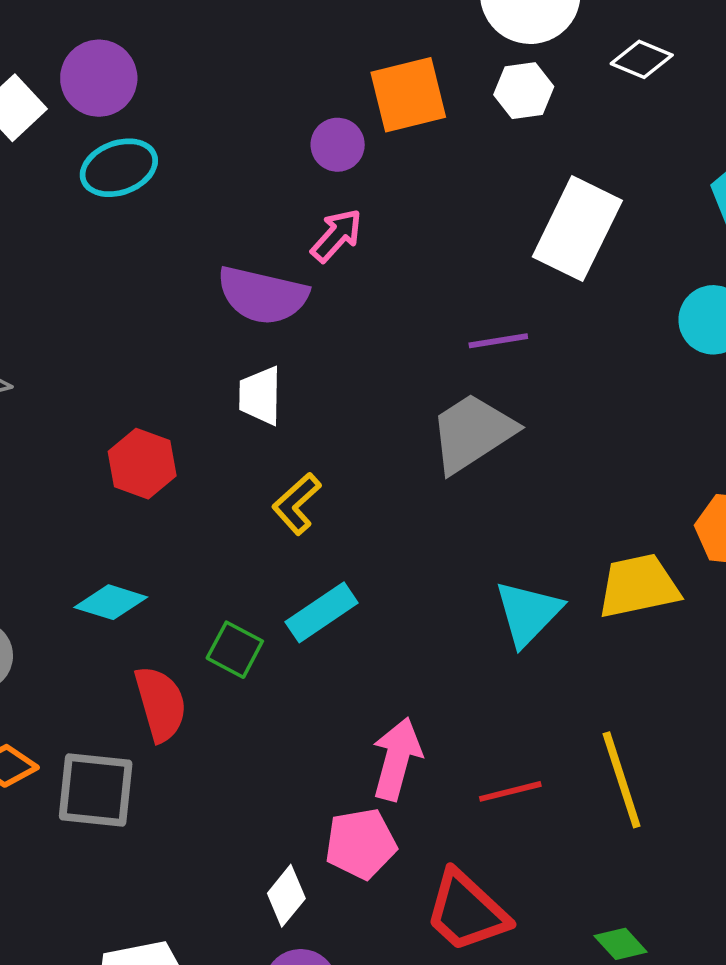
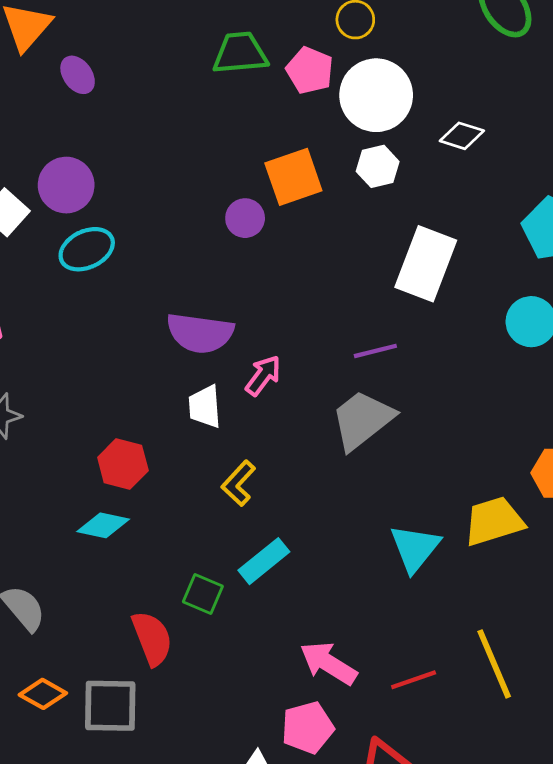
pink arrow: (337, 235) -> (263, 375), moved
cyan diamond: (111, 602) -> (103, 525), moved
pink arrow: (397, 759) -> (328, 663), turned -68

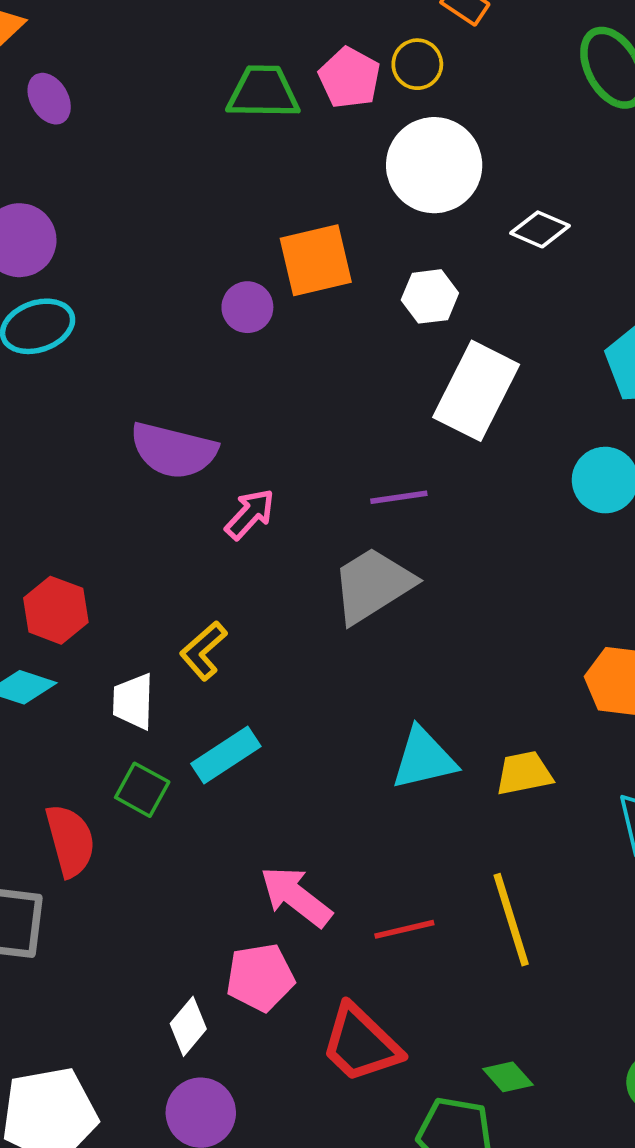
pink pentagon: (310, 70) -> (349, 78), moved
white hexagon: (378, 166) -> (430, 296), moved
white trapezoid: (205, 407) -> (133, 701), moved
yellow trapezoid: (494, 521) -> (524, 773), moved, size x0.7
cyan triangle: (415, 548) -> (424, 759), turned 32

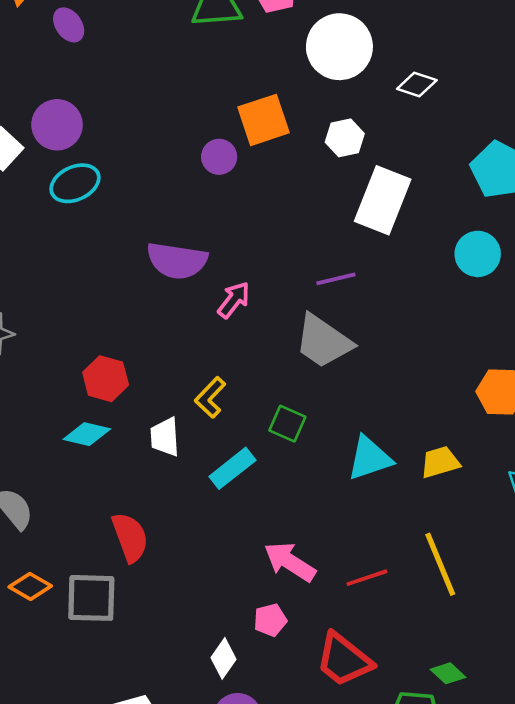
gray trapezoid: (373, 585) -> (323, 341), turned -108
green square: (142, 790) -> (287, 424), moved
pink pentagon: (260, 977) -> (270, 620), size x0.7

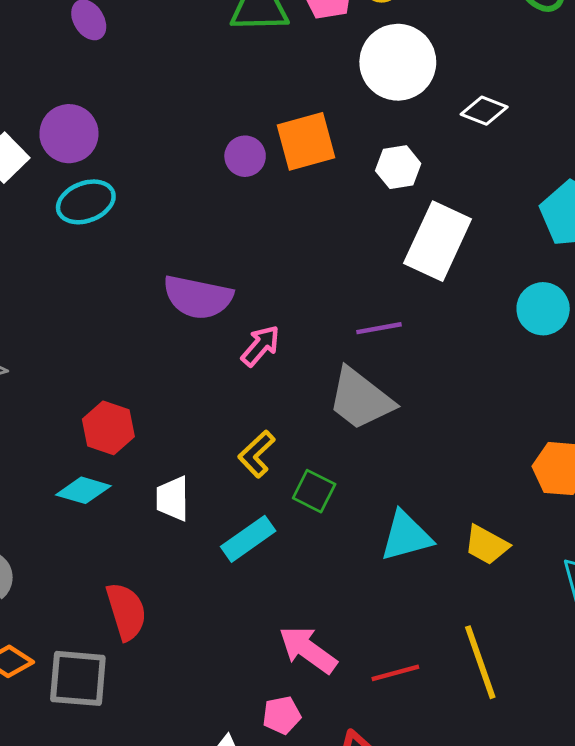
purple circle: (219, 157) -> (245, 156), moved
yellow L-shape: (210, 397) -> (257, 454), moved
yellow trapezoid: (440, 462) -> (486, 545), turned -138

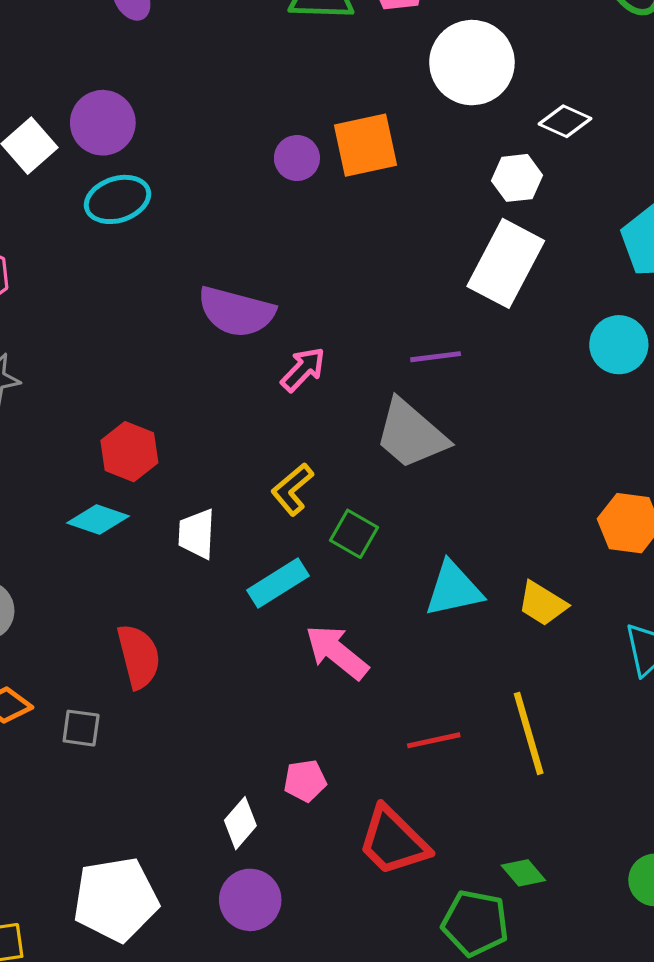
white hexagon: (398, 167) -> (517, 178), moved
pink arrow: (308, 650) -> (337, 652), moved
gray square: (78, 678) -> (81, 728), size x0.6

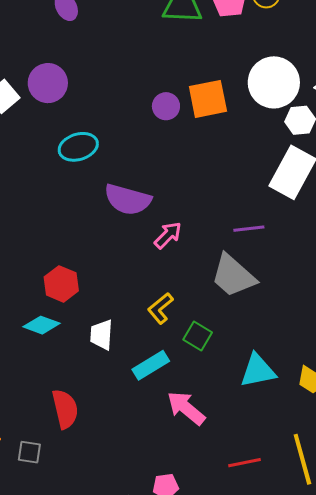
white circle: (472, 63) -> (274, 82), moved
cyan ellipse: (118, 199) -> (78, 147), moved

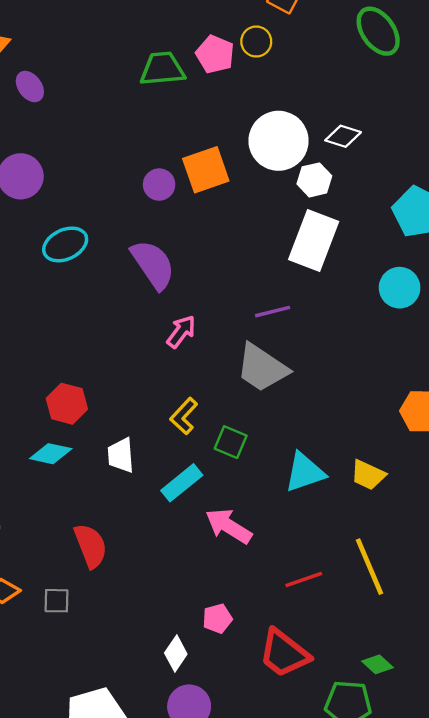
purple semicircle: (128, 199) -> (153, 265), moved, turned -132

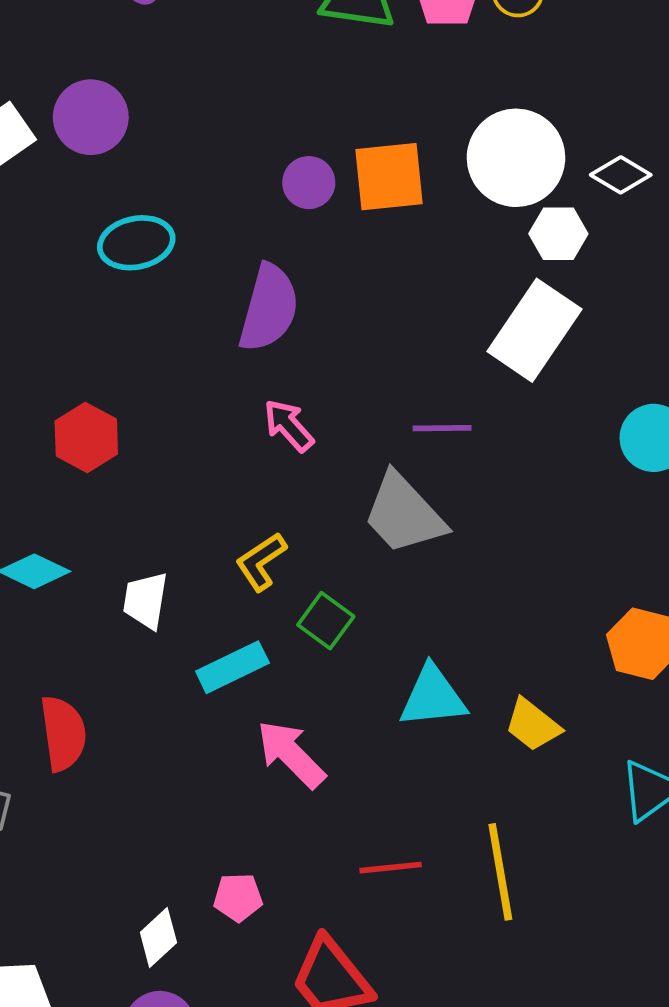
purple semicircle: (153, 265) -> (269, 308), turned 36
pink arrow: (181, 332) -> (289, 426), turned -92
red hexagon: (67, 404) -> (86, 438), moved

